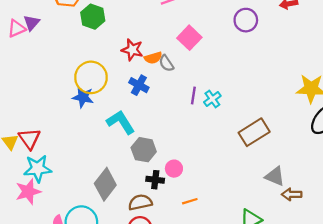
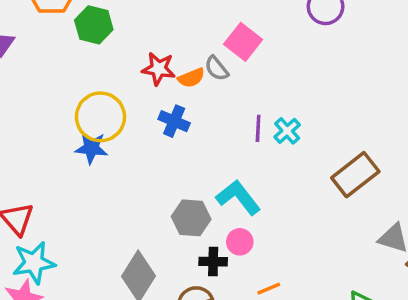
gray semicircle: (166, 63) -> (217, 68), moved
cyan L-shape: (121, 122) -> (238, 197), moved

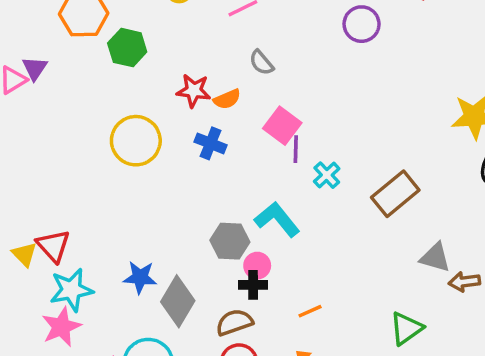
pink square: (243, 42) -> (282, 126), moved
gray semicircle: (217, 68) -> (261, 63), moved
cyan cross: (287, 131) -> (327, 175), moved
blue star: (91, 148) -> (140, 277), moved
pink circle: (240, 242) -> (257, 266), moved

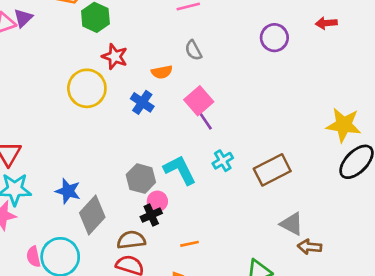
red star: (194, 91) -> (115, 57), moved
purple line: (296, 149) -> (205, 120), turned -48
cyan cross: (327, 175) -> (223, 161), moved
black cross: (253, 285) -> (151, 215), turned -36

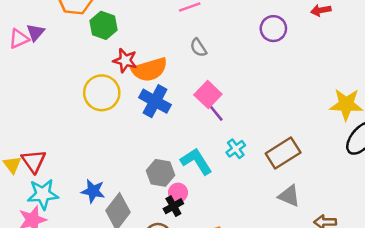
orange semicircle: (162, 72) -> (149, 70), moved, size x1.8
blue cross: (142, 102) -> (155, 101), size x1.4
gray triangle: (292, 224) -> (289, 196), moved

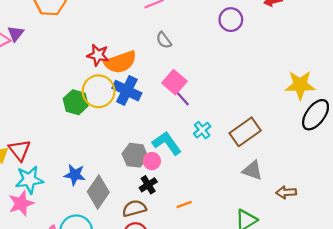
green hexagon: (103, 25) -> (76, 102), moved
yellow circle: (102, 93) -> (99, 91), moved
pink circle: (178, 193) -> (152, 161), moved

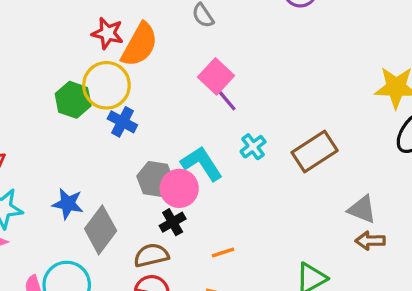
orange semicircle: (120, 62) -> (140, 45), turned -44
blue cross: (127, 91) -> (122, 122), moved, size x0.7
pink circle: (152, 161) -> (179, 188), size x1.5
gray triangle: (252, 170) -> (362, 209), moved

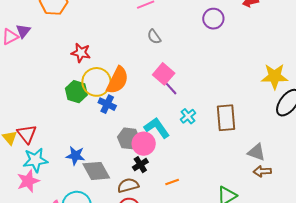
red star: (108, 33) -> (81, 53), moved
orange semicircle: (140, 45) -> (118, 80), moved
brown rectangle: (315, 152) -> (226, 118), turned -60
gray diamond: (101, 230) -> (96, 171), turned -64

